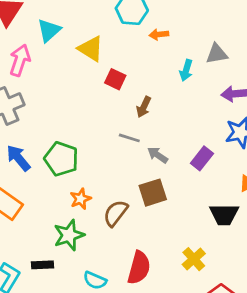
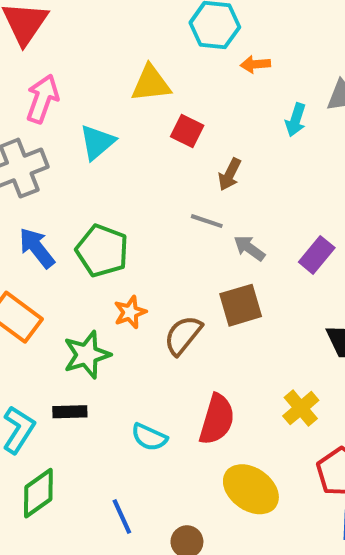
cyan triangle: (49, 30) -> (97, 142), moved
yellow triangle: (91, 49) -> (151, 84), turned -40
green star: (69, 235) -> (87, 355), moved

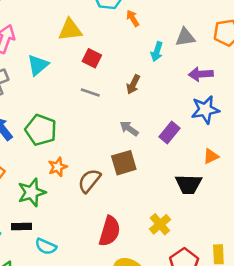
orange arrow: (255, 64) -> (133, 18), turned 63
brown arrow: (230, 174) -> (133, 84), moved
gray line: (207, 221) -> (90, 93), moved
cyan semicircle: (149, 437) -> (46, 246), moved

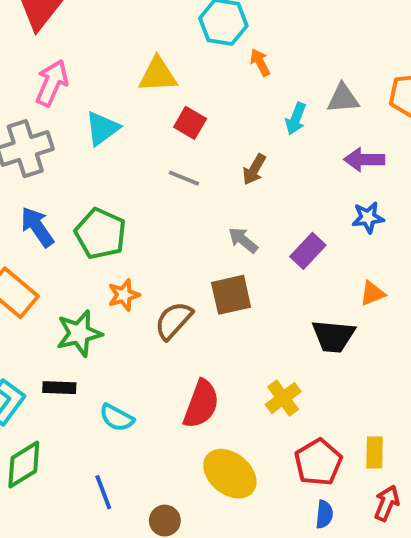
blue star: (205, 110) -> (368, 217), size x0.7
cyan semicircle: (46, 246) -> (117, 418), moved

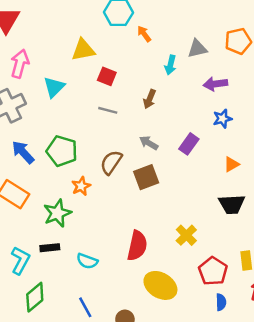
brown semicircle: (174, 320) -> (111, 162), moved
black trapezoid: (333, 336) -> (232, 204), moved

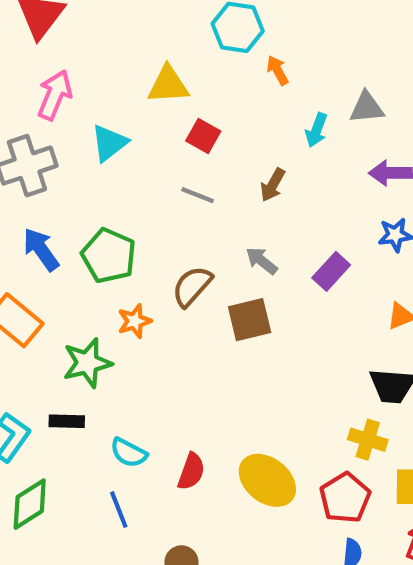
yellow cross: (186, 235) -> (368, 440), moved, turned -35
red semicircle: (137, 246) -> (191, 471), moved, size x0.7
yellow ellipse: (160, 285) -> (267, 480), moved
blue line: (85, 307) -> (119, 510), moved

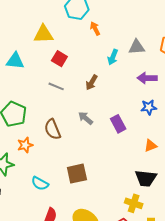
cyan triangle: (109, 143) -> (15, 61), turned 42
purple rectangle: (331, 271) -> (118, 124), turned -72
brown semicircle: (192, 286) -> (53, 129), turned -65
brown square: (250, 320) -> (77, 174), moved
cyan semicircle: (129, 453) -> (40, 183), moved

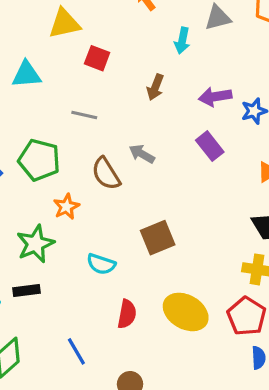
purple arrow: (147, 78) -> (215, 97), moved
gray line: (56, 86) -> (84, 115), moved
gray arrow: (86, 118) -> (142, 154), moved

